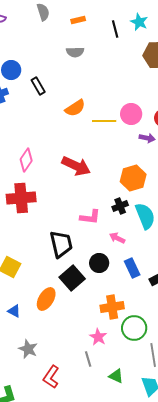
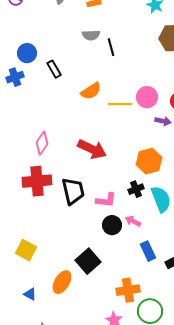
black line: (115, 29) -> (111, 47), moved
black trapezoid: (61, 244) -> (73, 191), moved
black circle: (99, 263) -> (112, 225), moved

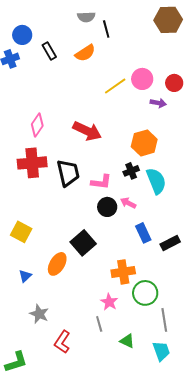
orange semicircle: (91, 91) -> (85, 53), moved
yellow line: (120, 104) -> (115, 86), turned -35
blue triangle: (30, 294) -> (25, 276), turned 48

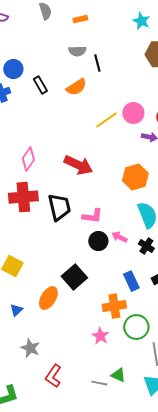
black cross: (131, 171) -> (146, 246), moved, turned -35
blue rectangle: (143, 233) -> (131, 281), moved
gray line: (99, 324) -> (99, 383), moved, turned -63

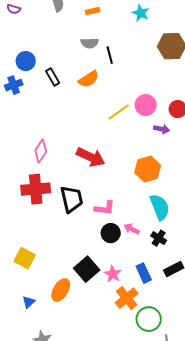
cyan star: (141, 21) -> (141, 13), moved
orange cross: (114, 306) -> (127, 298), turned -30
pink star: (100, 336) -> (113, 274), moved

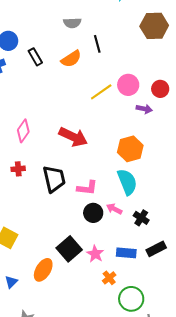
black line: (110, 55) -> (97, 44), moved
red cross: (36, 189) -> (18, 169), size x0.5
cyan semicircle: (160, 207) -> (127, 182), moved
blue rectangle: (144, 273) -> (126, 253), turned -60
orange cross: (127, 298) -> (109, 278), size x0.6

